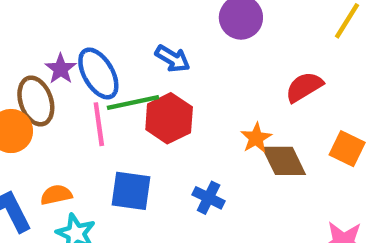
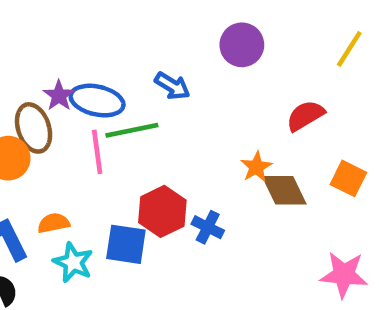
blue ellipse: (98, 74) -> (97, 101), turned -48
red hexagon: (169, 118) -> (162, 211), moved
blue square: (131, 191) -> (126, 244), moved

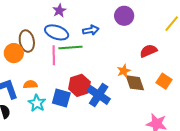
blue arrow: (172, 86) -> (91, 30), turned -49
purple star: (59, 96) -> (59, 11), moved
blue cross: (208, 227) -> (99, 95), size x1.6

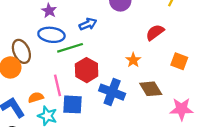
pink line: (54, 55) -> (58, 85), moved
brown diamond: (135, 83) -> (151, 89), moved
red hexagon: (79, 85) -> (87, 70), moved

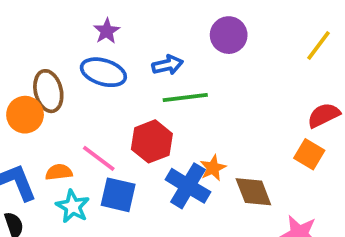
red semicircle: (155, 32) -> (324, 115), moved
green line: (70, 48) -> (185, 97), moved
orange star: (133, 60) -> (213, 168), moved
pink line: (58, 85) -> (99, 158), turned -50

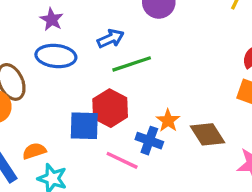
pink line: (99, 158) -> (122, 160), moved
blue cross: (188, 186) -> (149, 141), size x0.7
blue square: (118, 195) -> (84, 126), moved

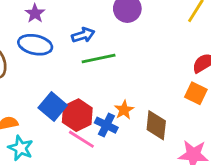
red hexagon: (110, 108) -> (77, 115), moved
blue square: (84, 126) -> (53, 107), turned 32
brown diamond: (208, 134) -> (156, 125), turned 32

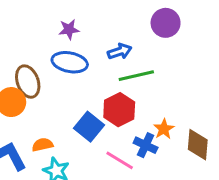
purple star: (35, 13) -> (69, 29), turned 30
red hexagon: (77, 115) -> (119, 110), moved

